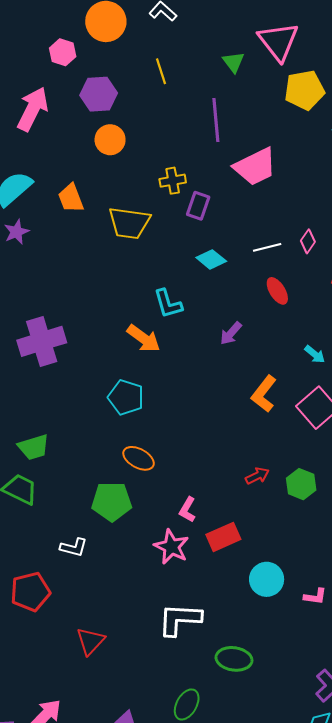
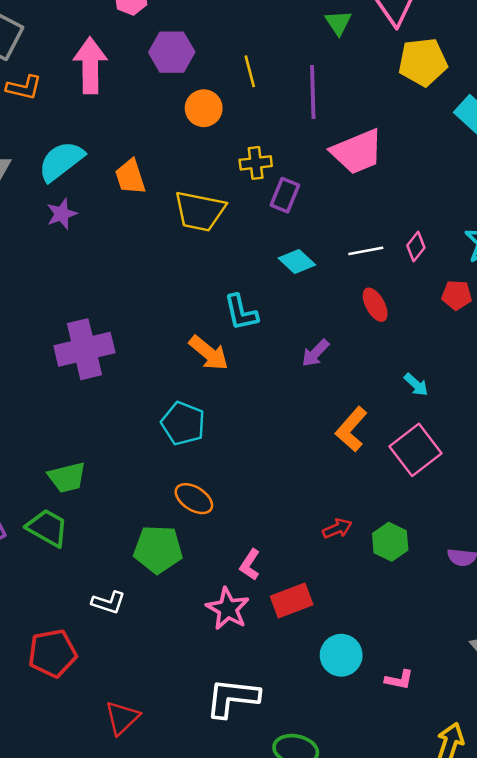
yellow line: (161, 71) -> (250, 71), moved
pink arrow: (33, 109) -> (90, 65), turned -30
orange circle: (110, 140) -> (204, 108), moved

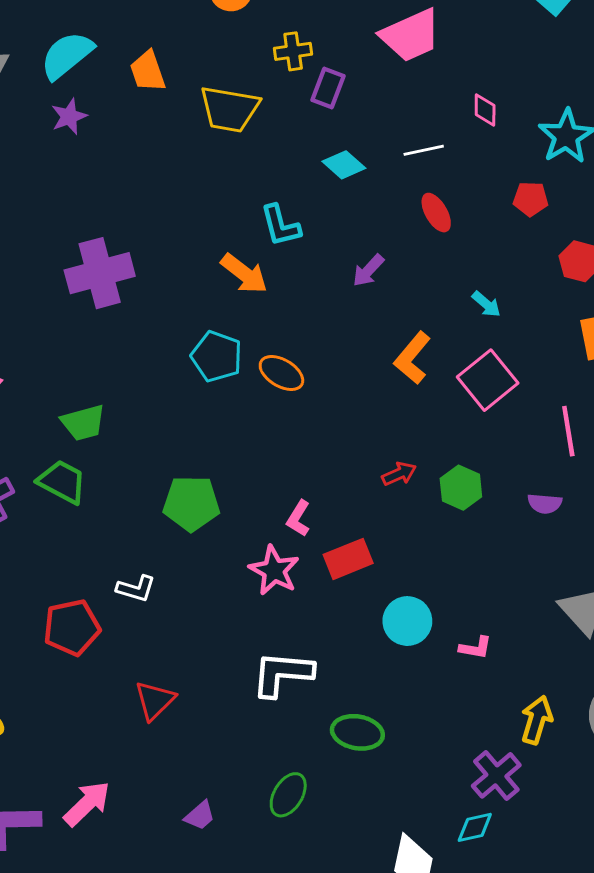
pink diamond: (416, 247) -> (485, 110), moved, turned -36
orange ellipse: (194, 499) -> (281, 373), moved
white L-shape: (108, 602) -> (136, 589), moved

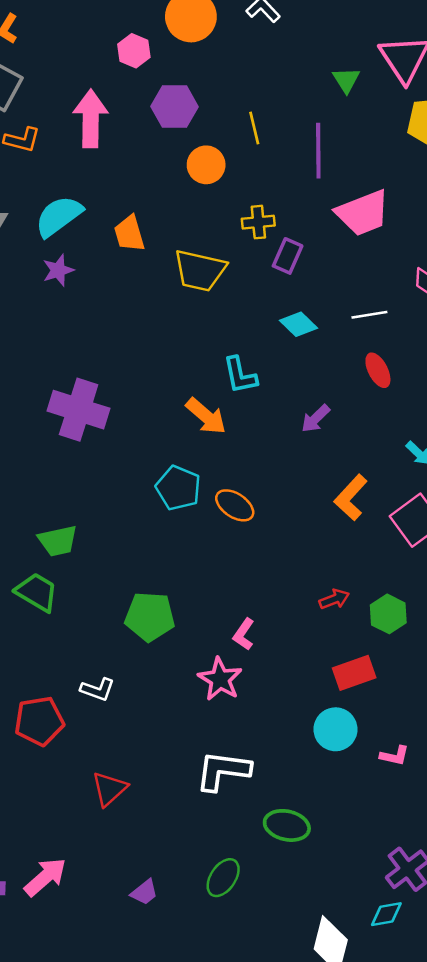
purple cross: (100, 273) -> (79, 410), turned 30
red rectangle: (348, 559) -> (354, 673), moved

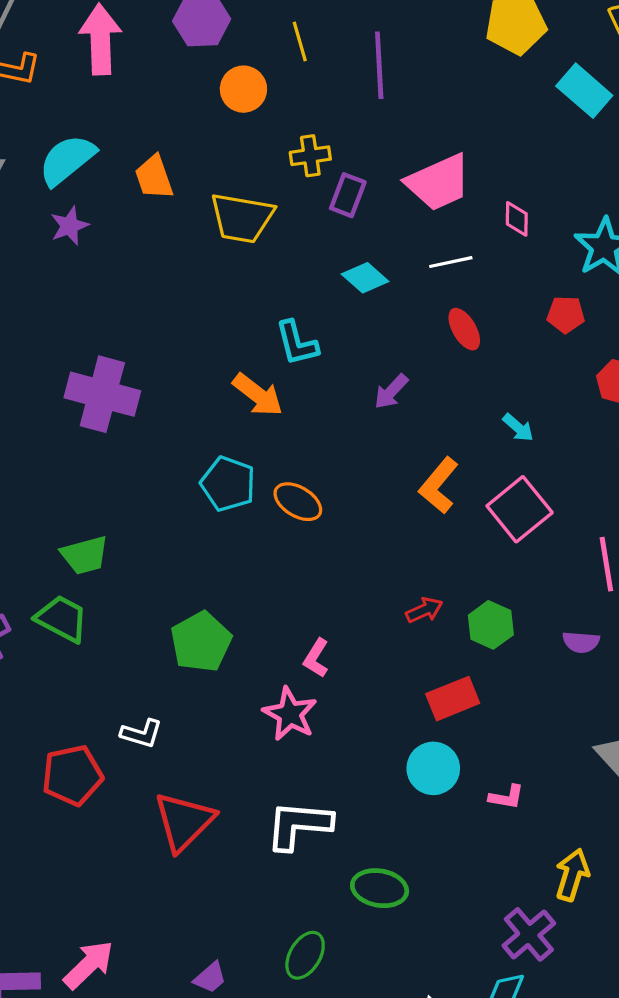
pink trapezoid: (363, 213) -> (438, 182), moved
green pentagon: (150, 617) -> (201, 642), turned -30
red triangle: (109, 789) -> (184, 821), moved, size x1.4

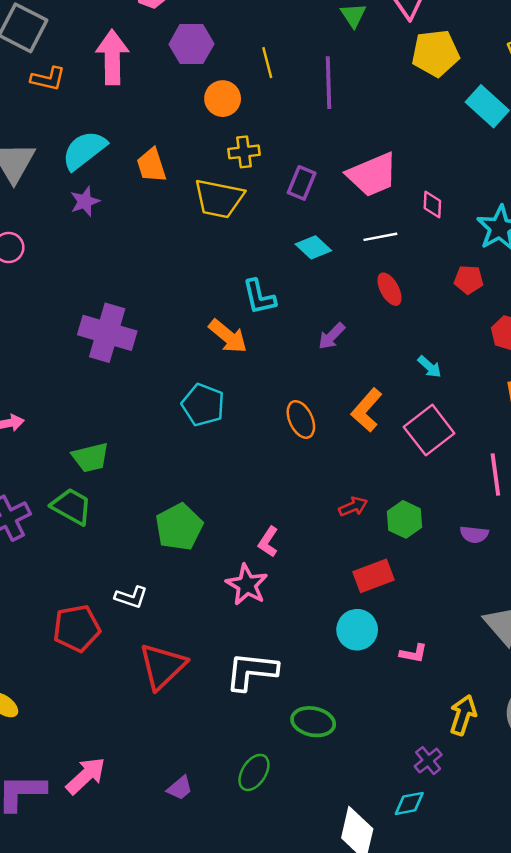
yellow cross: (310, 156) -> (244, 152), moved
orange ellipse: (298, 502) -> (301, 419), moved, turned 33
purple cross: (529, 934) -> (428, 761), size x0.7

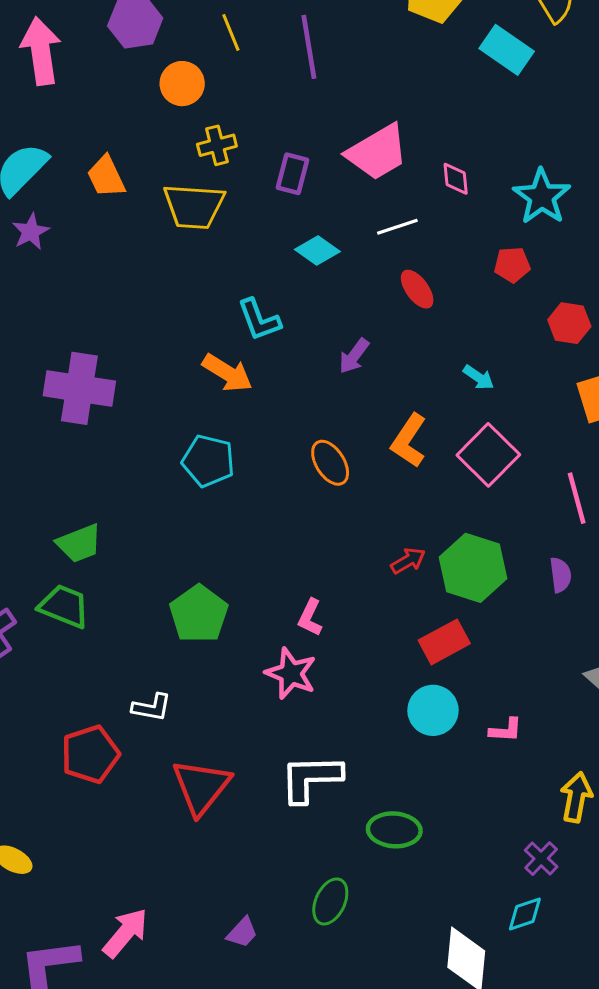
green hexagon: (405, 519) -> (473, 568), size x1.5
purple semicircle: (474, 534) -> (560, 575), turned -96

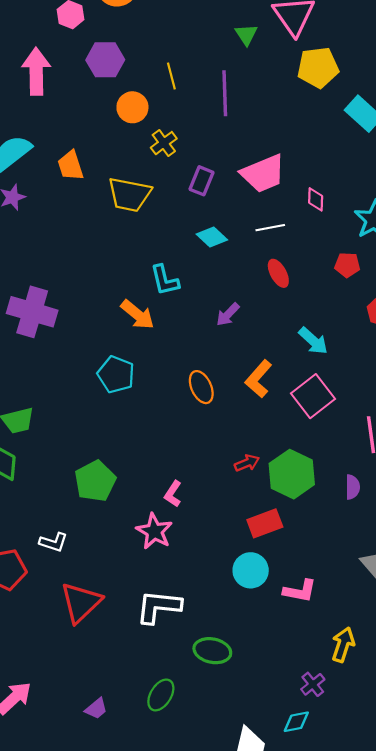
yellow cross: (217, 145) -> (164, 143), moved, turned -30
cyan arrow: (479, 377) -> (313, 341), size x1.4
pink L-shape: (506, 730) -> (300, 591), size x1.4

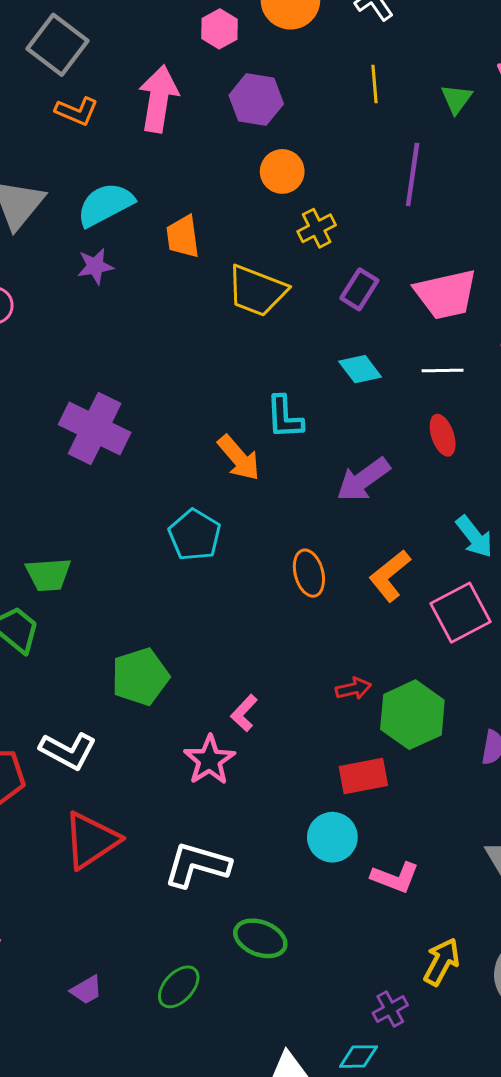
yellow line: (171, 76) -> (375, 84), moved
purple arrow: (228, 314) -> (363, 480), size x1.5
white L-shape: (53, 542) -> (68, 751), size x1.4

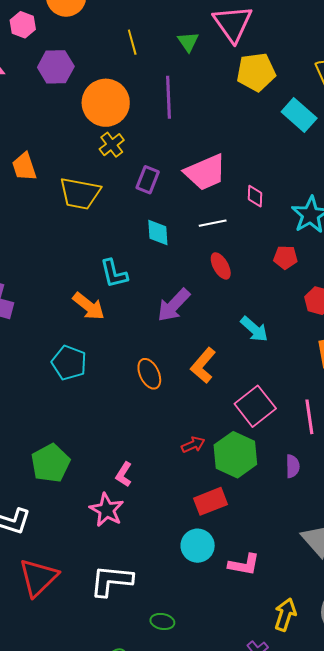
orange circle: (282, 171) -> (106, 103), moved, size x1.6
cyan diamond: (360, 369) -> (158, 232), turned 44
pink square: (461, 613) -> (255, 406), moved
green ellipse: (260, 938) -> (162, 621), size x0.7

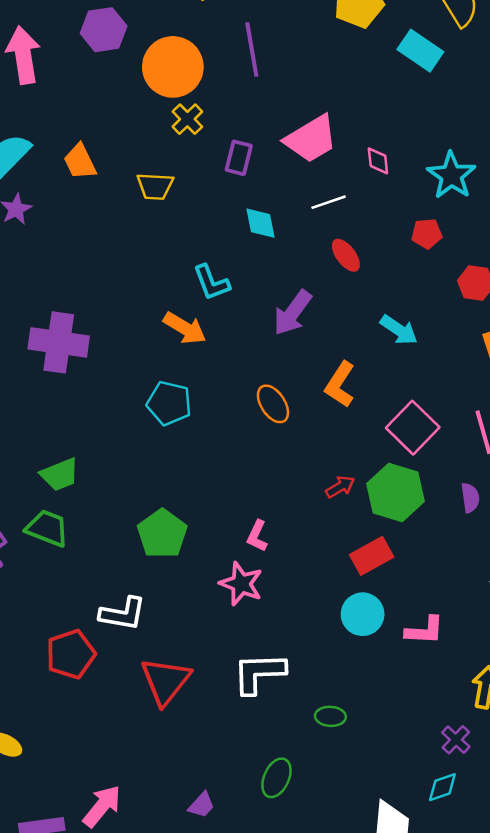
yellow trapezoid: (80, 193) -> (155, 186), size x0.7

